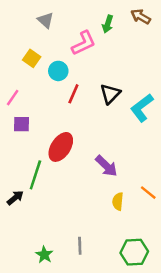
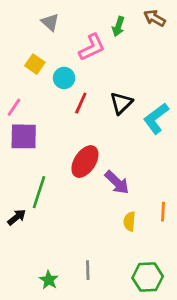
purple square: (22, 124) -> (24, 136), size x1.5
red ellipse: (61, 147) -> (85, 162), moved
orange line: (148, 193) -> (163, 212), turned 54

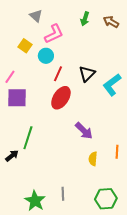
brown arrow: (155, 18) -> (111, 22), moved
pink L-shape: (92, 47) -> (54, 34), moved
red ellipse: (85, 162) -> (61, 98), moved
green star: (49, 280) -> (35, 201), size x1.5

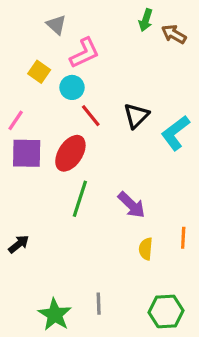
green arrow: (85, 19) -> (146, 20), moved
red line: (58, 74) -> (91, 116), turned -63
red ellipse: (61, 98) -> (70, 153), moved
green line: (28, 138) -> (80, 199), moved

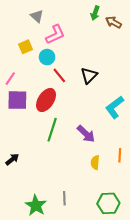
yellow square: (39, 72) -> (26, 47), turned 32
cyan L-shape: (175, 133) -> (115, 107), moved

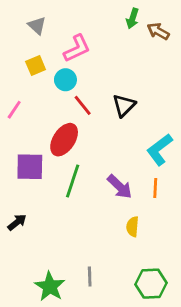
gray triangle: (37, 16) -> (37, 26), moved
purple square: (17, 100) -> (30, 167), moved
orange line: (120, 155) -> (155, 188), moved

